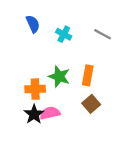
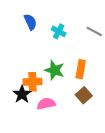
black star: (34, 114) -> (22, 94), moved

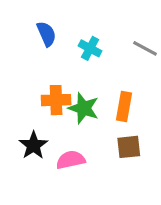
orange cross: (32, 82) -> (56, 100), moved
brown square: (84, 95) -> (129, 147), turned 35

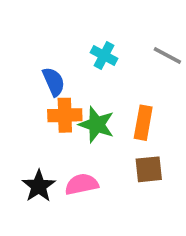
blue semicircle: (46, 34) -> (54, 82), moved
black star: (33, 145) -> (39, 186), moved

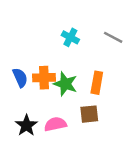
blue semicircle: (54, 82) -> (20, 78), moved
brown square: (149, 169) -> (89, 114), moved

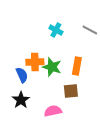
blue semicircle: (20, 78) -> (22, 75), moved
pink semicircle: (55, 124) -> (53, 111), moved

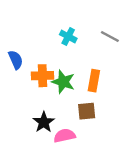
blue semicircle: (22, 75) -> (16, 60), moved
black star: (21, 100) -> (44, 122), moved

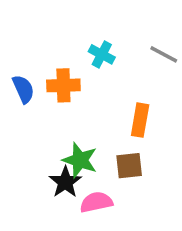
orange cross: (43, 76) -> (63, 85), moved
green star: (63, 82) -> (80, 160), moved

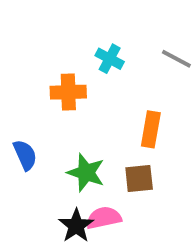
blue semicircle: (23, 89) -> (25, 155), moved
black star: (65, 182) -> (76, 226), moved

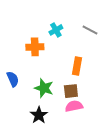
cyan cross: (110, 59) -> (56, 30), turned 32
pink semicircle: (104, 218) -> (74, 106), moved

